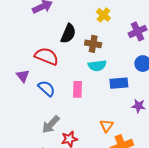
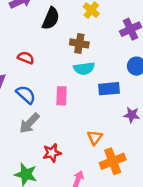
black semicircle: (68, 34) -> (51, 18), moved
red semicircle: (47, 56) -> (26, 58), size x0.6
gray arrow: (51, 125) -> (29, 123), moved

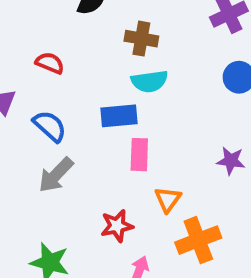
blue rectangle: (109, 89) -> (119, 116), moved
pink rectangle: (61, 96) -> (139, 155), moved
red star: (52, 153) -> (117, 226), moved

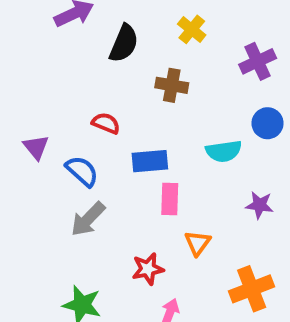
red semicircle: (50, 63) -> (106, 123), moved
cyan semicircle: (149, 81) -> (224, 151), moved
orange cross: (198, 240) -> (252, 289), moved

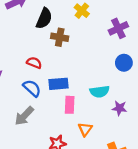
brown cross: (172, 85) -> (60, 37), moved
cyan semicircle: (224, 151) -> (100, 92), moved
blue semicircle: (82, 171) -> (32, 88), moved

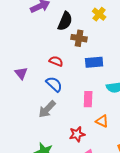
blue rectangle: (59, 84) -> (94, 62), moved
orange triangle: (85, 129) -> (102, 121), turned -40

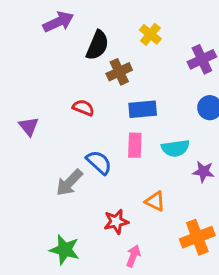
brown cross: (79, 38) -> (119, 72), turned -35
blue semicircle: (54, 84) -> (99, 162), moved
pink rectangle: (88, 99) -> (135, 145), moved

